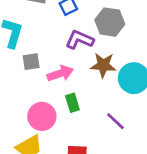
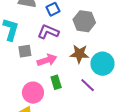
purple L-shape: (80, 40) -> (48, 32), moved
purple line: (115, 121) -> (88, 85), moved

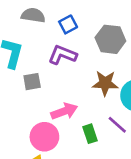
pink arrow: (47, 60) -> (64, 111), moved
green rectangle: (56, 82) -> (90, 134), moved

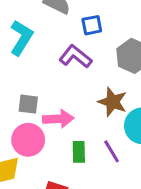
gray square: (32, 82) -> (28, 104), moved

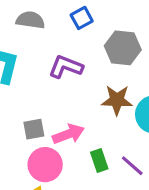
blue square: (92, 25) -> (82, 18), moved
purple line: (112, 151) -> (132, 166), moved

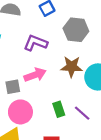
pink arrow: (68, 134) -> (35, 75), moved

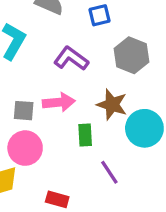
green rectangle: (59, 109) -> (85, 135), moved

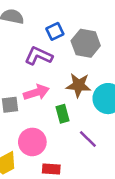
blue square: (100, 15) -> (55, 31), moved
pink circle: (25, 148) -> (32, 142), moved

